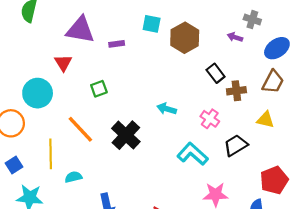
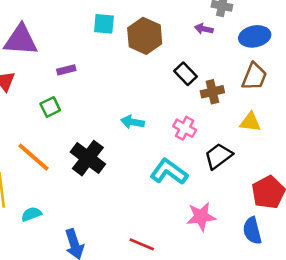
purple rectangle: (117, 44) -> (66, 70), moved
blue ellipse: (277, 48) -> (255, 36), turned 30

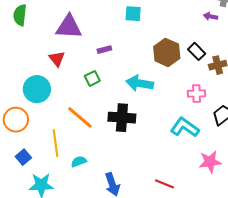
brown hexagon: (145, 36) -> (167, 52), moved
cyan arrow: (132, 122) -> (140, 83), moved, size x1.5
pink cross: (185, 128) -> (197, 94), turned -30
black cross: (88, 158) -> (122, 118), turned -32

